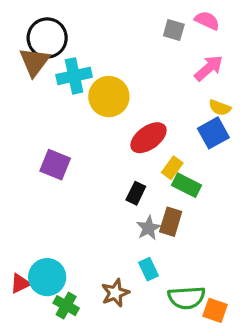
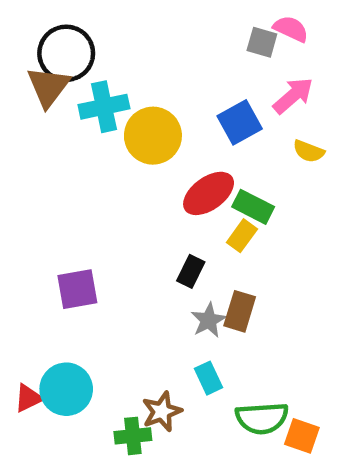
gray square: (174, 30) -> (262, 42), moved
blue square: (213, 133) -> (240, 122), moved
purple square: (55, 165) -> (77, 289), moved, turned -32
green rectangle: (187, 185) -> (253, 207), moved
green cross: (66, 306) -> (133, 436), moved, turned -35

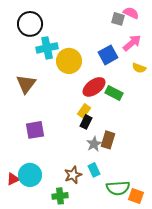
brown triangle: (48, 87) -> (26, 84), moved
yellow rectangle: (242, 236) -> (84, 111), moved
brown star: (162, 411) -> (73, 175), moved

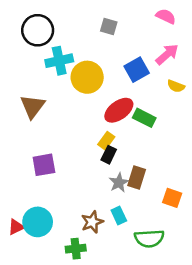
gray square: (118, 19) -> (109, 26), moved
orange square: (136, 196) -> (172, 198), moved

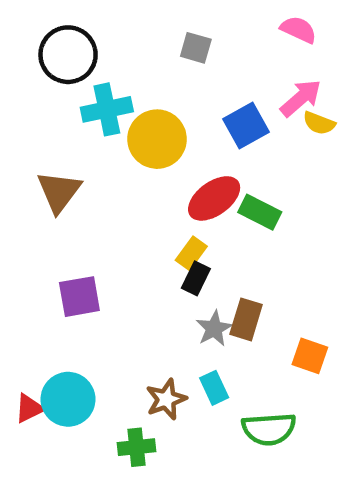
yellow semicircle: (176, 86) -> (319, 123), moved

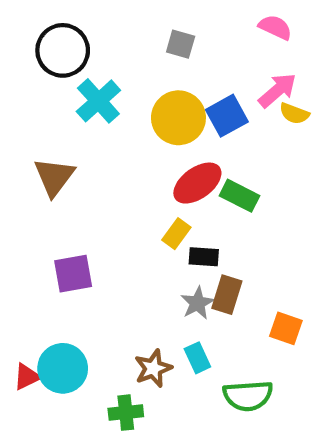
cyan cross: (107, 109) -> (98, 101), turned -30
yellow circle: (157, 139) -> (178, 118), moved
black rectangle: (196, 278) -> (204, 257), moved, turned 68

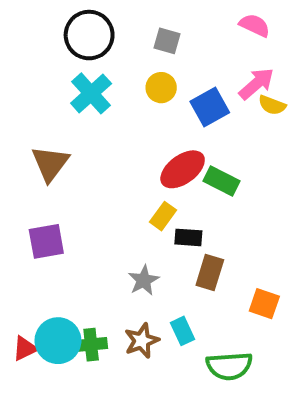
black circle: (63, 50) -> (89, 35), moved
yellow circle: (178, 118) -> (161, 88), moved, size x0.6
purple square: (73, 274) -> (46, 241), moved
gray star: (197, 303) -> (144, 280), moved
green cross: (126, 413) -> (91, 345), moved

